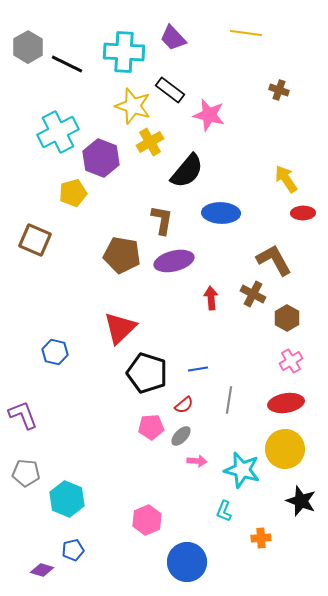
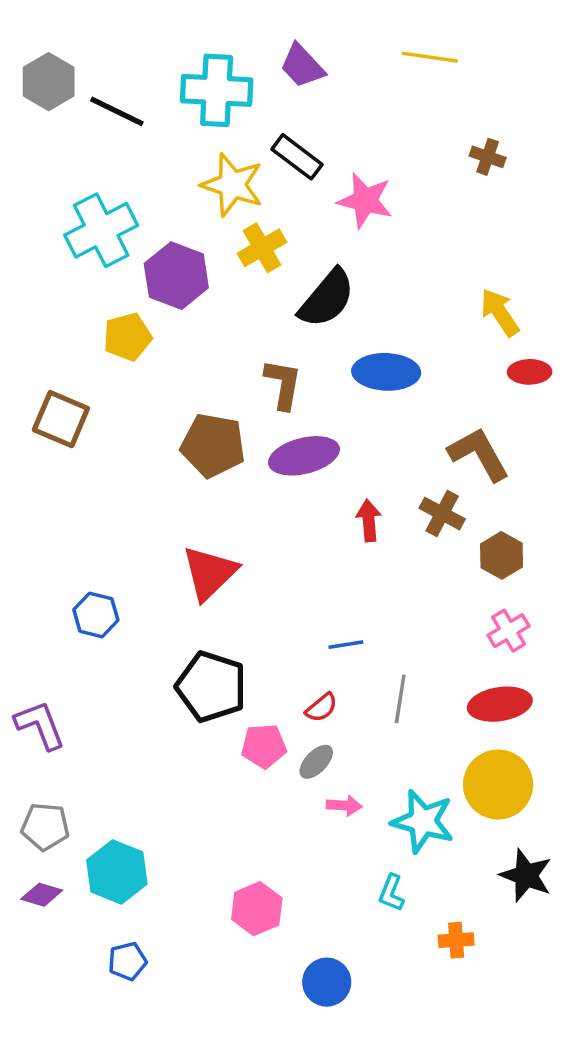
black pentagon: (147, 373) -> (211, 687), moved
blue circle: (187, 562) -> (327, 982), size x0.7
purple diamond: (42, 570) -> (42, 895), moved

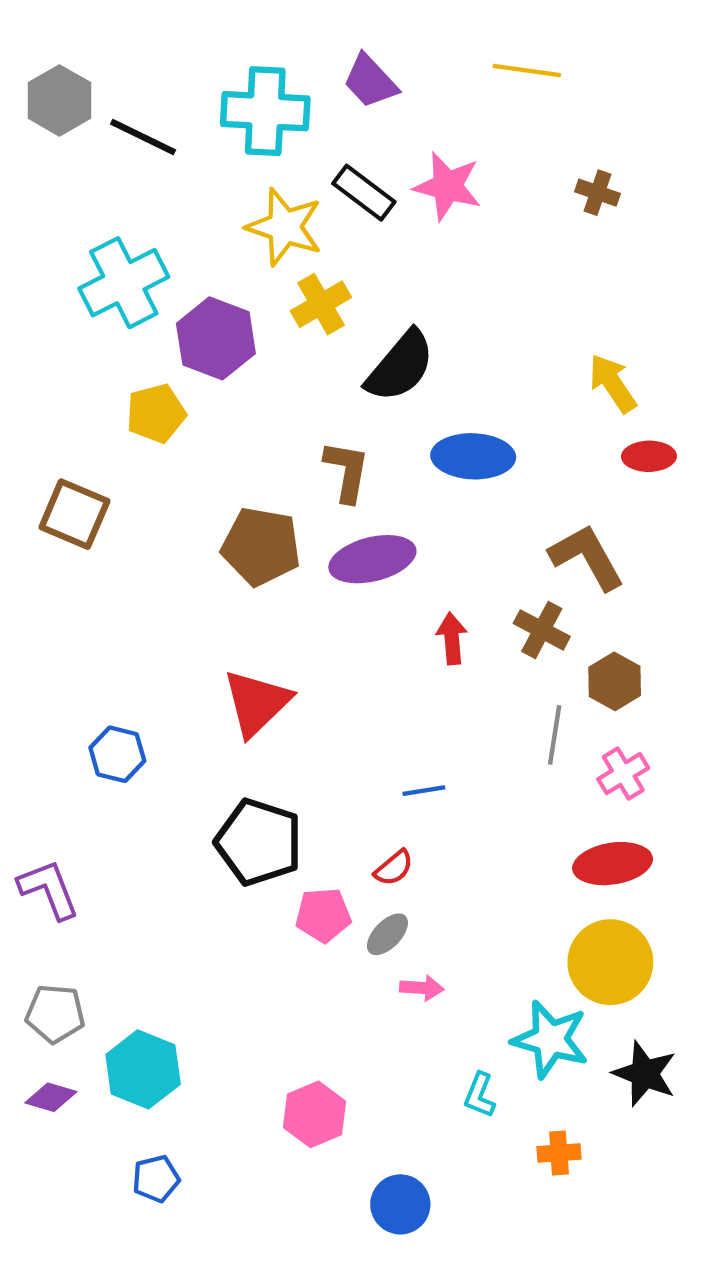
pink star: (365, 201) -> (447, 186), moved
gray line: (400, 699) -> (555, 735), moved
cyan star: (423, 821) -> (550, 1039), moved

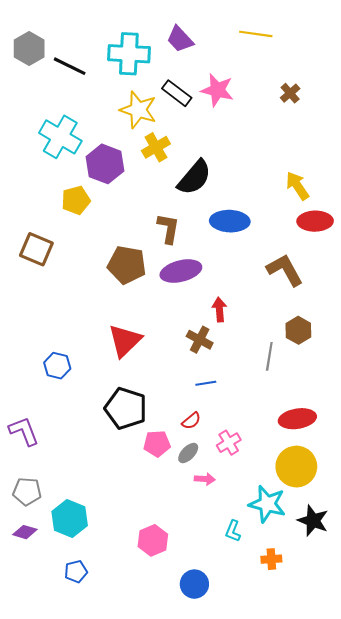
brown cross: (598, 193) -> (290, 93), turned 30
cyan cross: (124, 283) -> (60, 137), turned -33
red ellipse: (649, 456) -> (315, 221), size x1.4
brown cross: (542, 630) -> (200, 340), moved
pink cross: (623, 774) -> (229, 443), moved

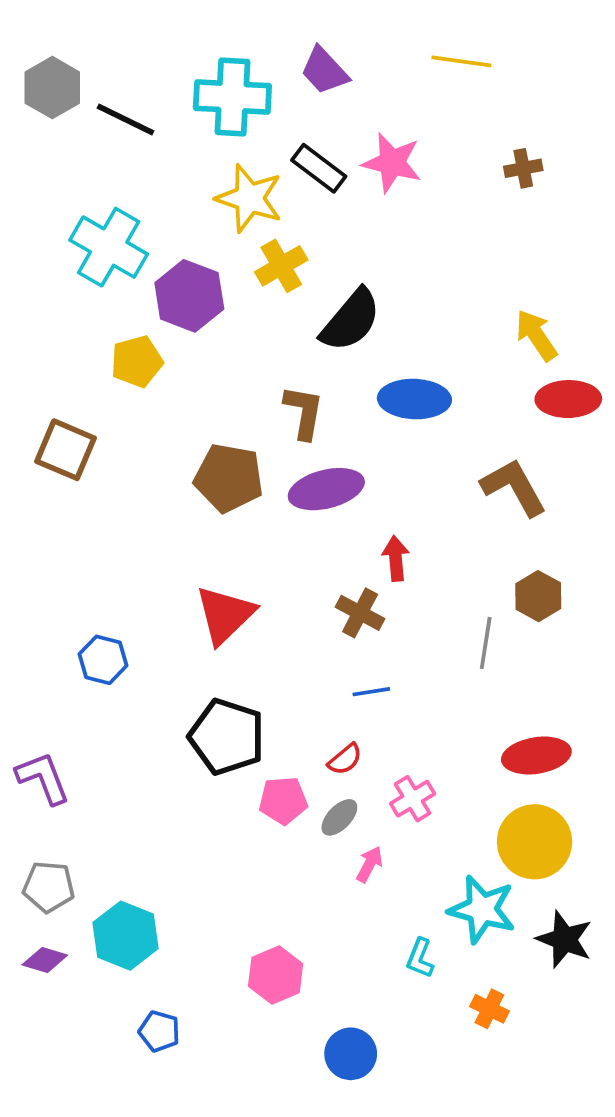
brown cross: (290, 93) -> (523, 168), turned 30
pink arrow: (205, 479) -> (369, 864), turned -66
orange cross: (271, 559) -> (489, 1009), turned 30
blue pentagon: (76, 572) -> (159, 1031), moved, turned 30

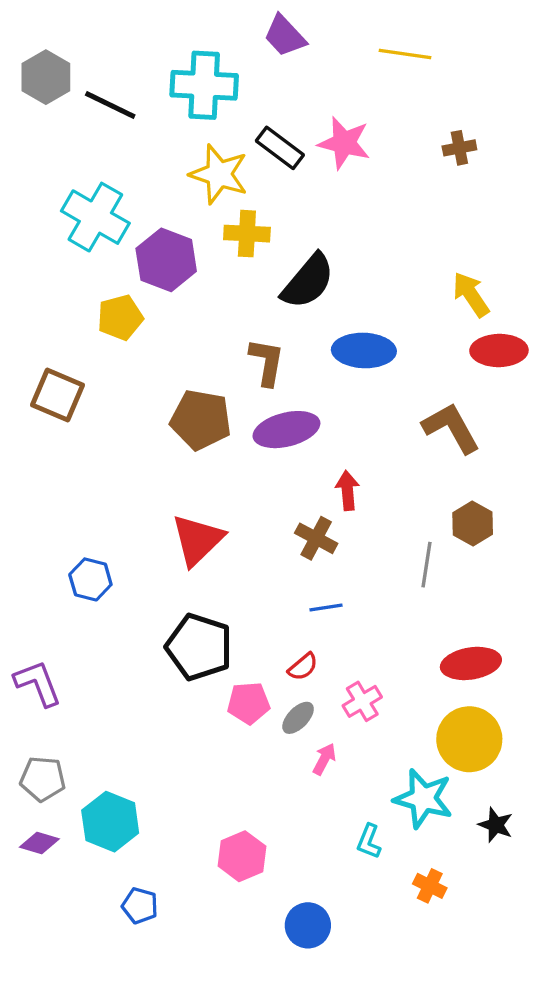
purple trapezoid: (324, 71) -> (285, 36), moved
yellow cross: (281, 266) -> (247, 234), turned 33
black star: (565, 939) -> (496, 825), size x0.7

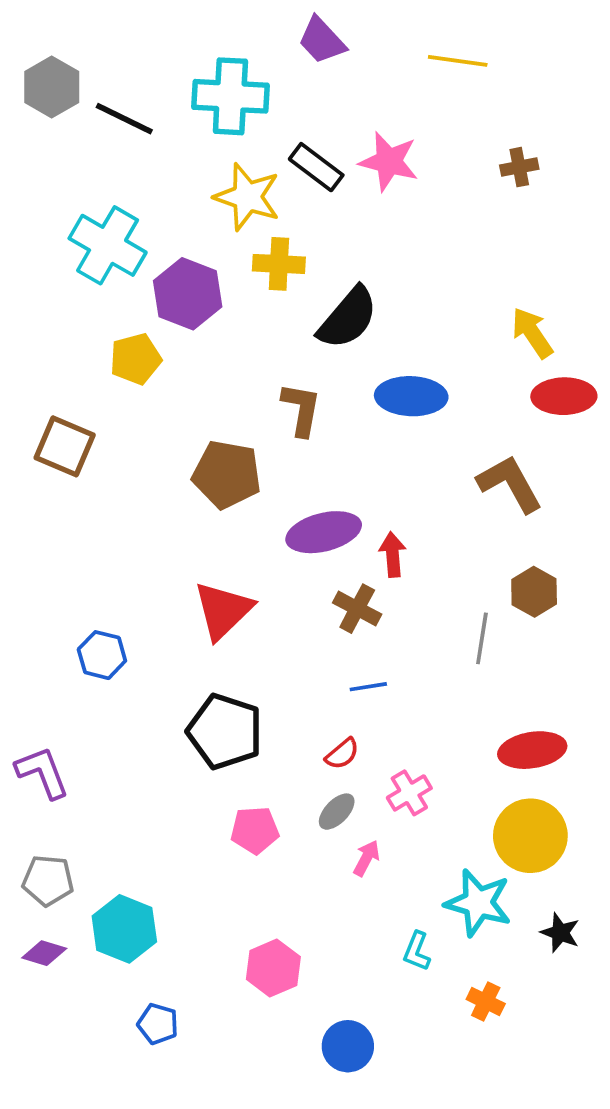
purple ellipse: (286, 430) -> (324, 532), moved
pink pentagon: (249, 703) -> (255, 830), moved

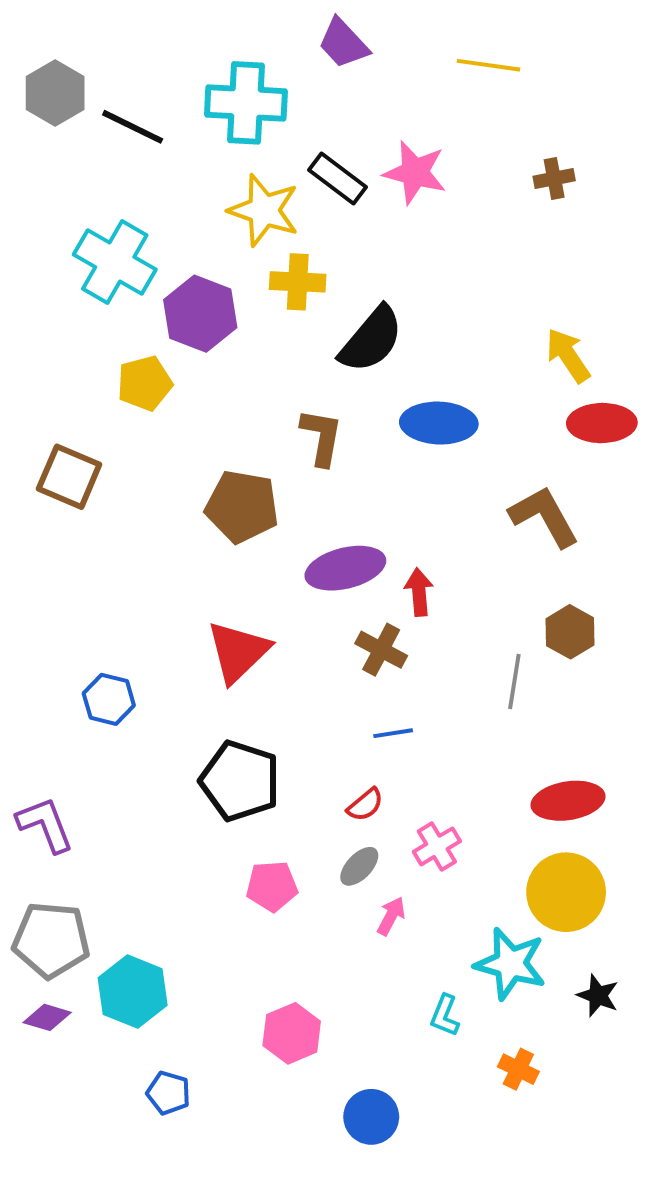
gray pentagon: (48, 880) -> (51, 940), size x1.4

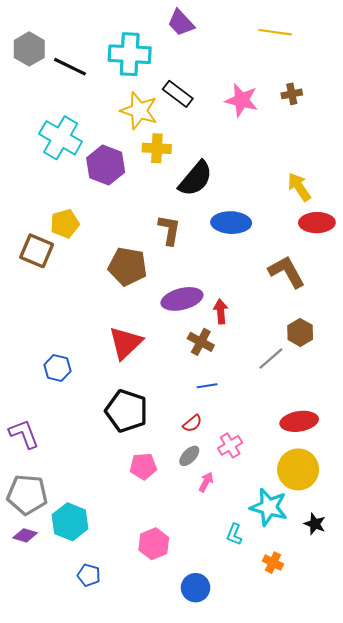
yellow line: (489, 65) -> (275, 32), moved
pink star: (415, 173) -> (242, 100), moved
yellow pentagon: (145, 383) -> (65, 224), moved
gray line: (514, 681) -> (271, 359), turned 40

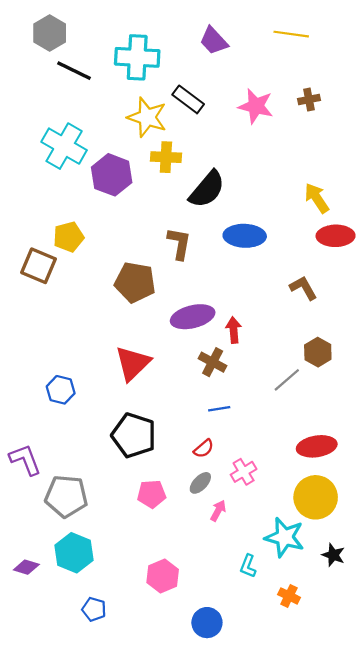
purple trapezoid: (181, 23) -> (214, 41), moved
gray hexagon: (29, 49) -> (50, 33), moved
brown L-shape: (287, 272) -> (303, 288), size x0.7
gray pentagon: (27, 495) -> (66, 496), moved

